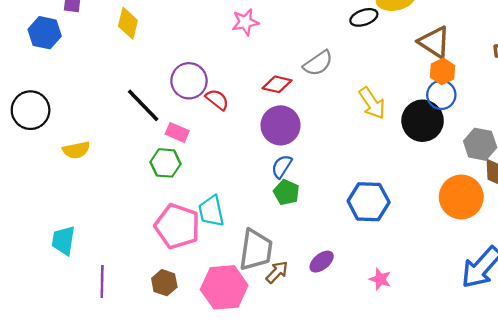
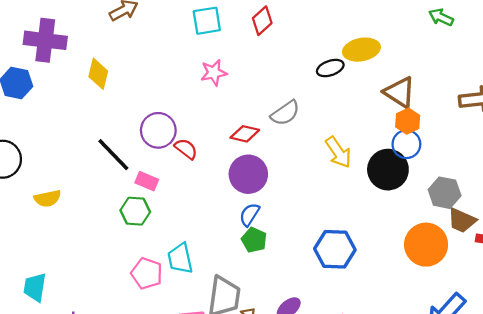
pink pentagon: (177, 226) -> (147, 273), size x0.7

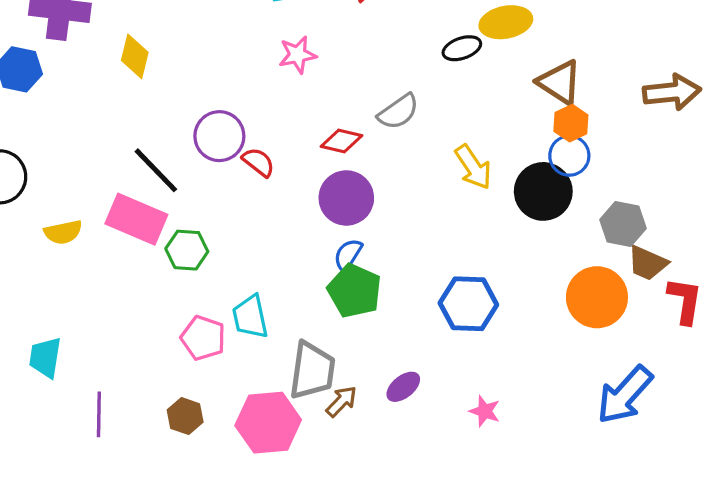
pink rectangle: (147, 181) -> (136, 219), moved, size x1.8
green pentagon: (254, 240) -> (354, 291), size x1.5

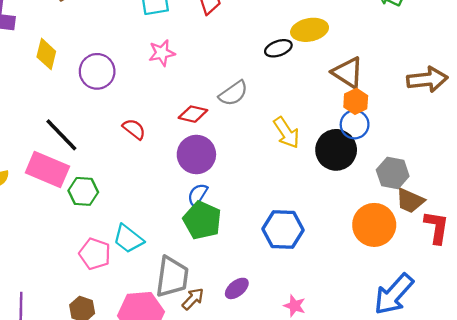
purple circle: (219, 136) -> (97, 71), moved
cyan trapezoid: (250, 317) -> (128, 239), turned -40

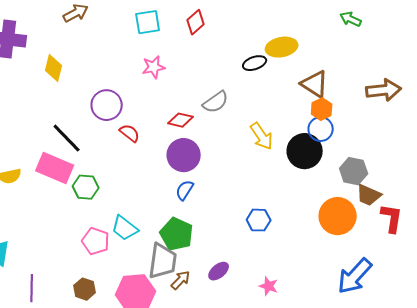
purple circle: (97, 71) -> (107, 105), moved
green pentagon: (202, 220) -> (177, 234), moved
blue hexagon: (283, 230) -> (259, 220), size x0.7

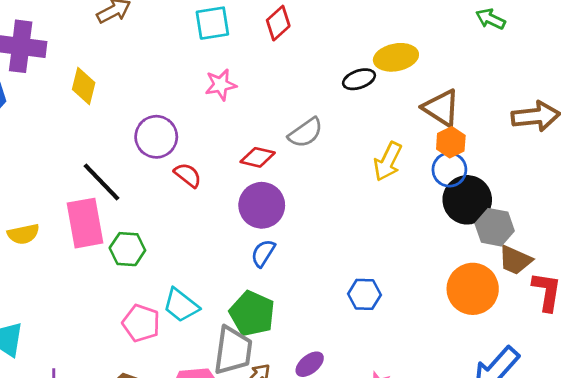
yellow arrow: (262, 136) -> (388, 161), moved, turned 60
black circle: (305, 151) -> (467, 200), moved
pink rectangle: (55, 168) -> (85, 223), turned 57

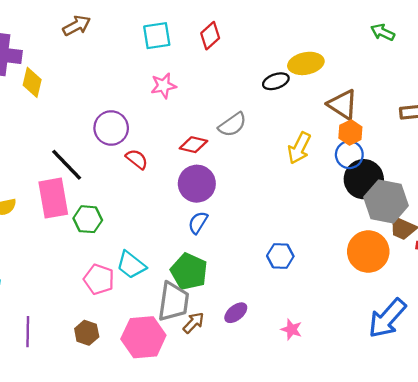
yellow diamond: (84, 86) -> (32, 82), moved
gray hexagon: (495, 227) -> (386, 201), size x1.4

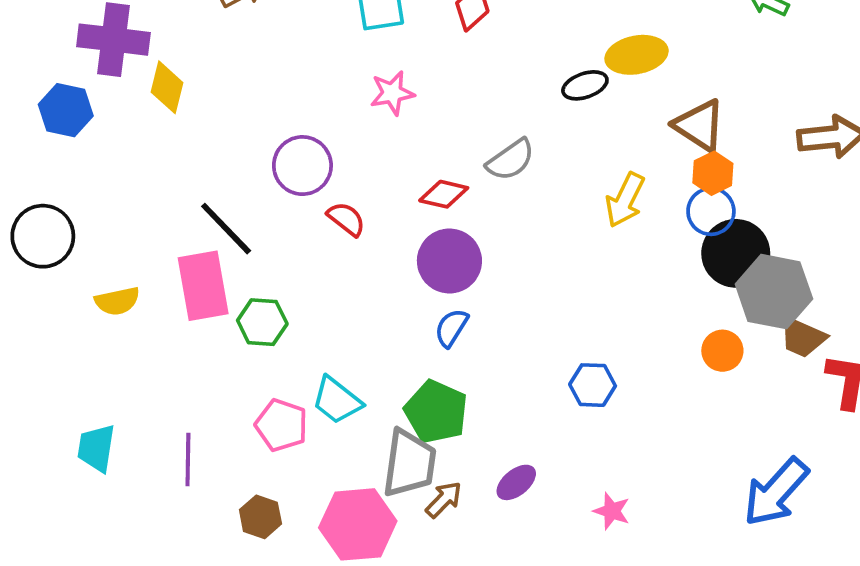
orange circle: (368, 252) -> (722, 351), moved, size x0.6
purple line: (28, 332) -> (188, 460), moved

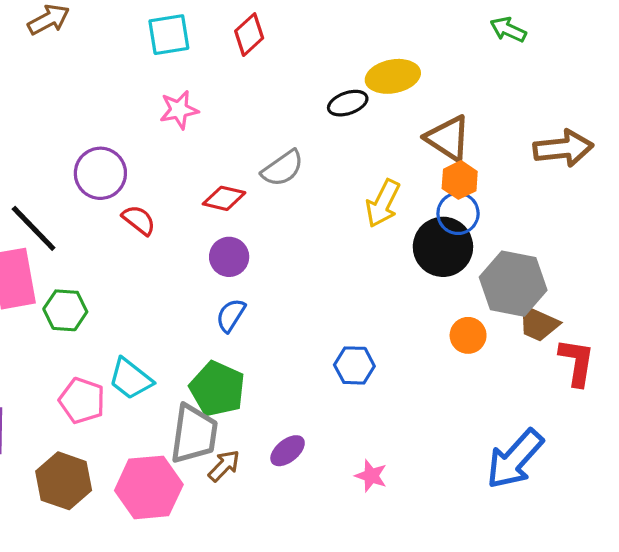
black circle: (736, 253) -> (443, 247), moved
purple circle: (449, 261) -> (229, 257), size x0.7
brown hexagon: (260, 517) -> (64, 481), size x1.5

